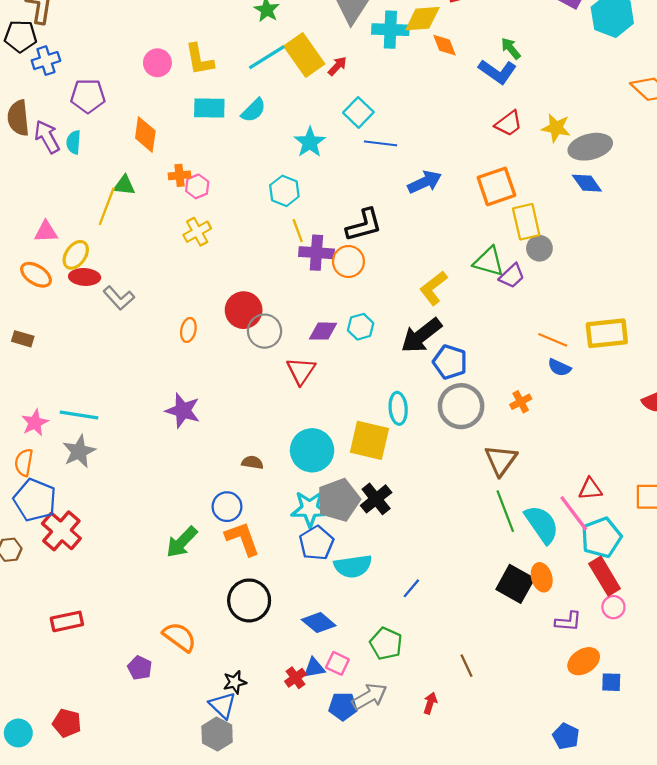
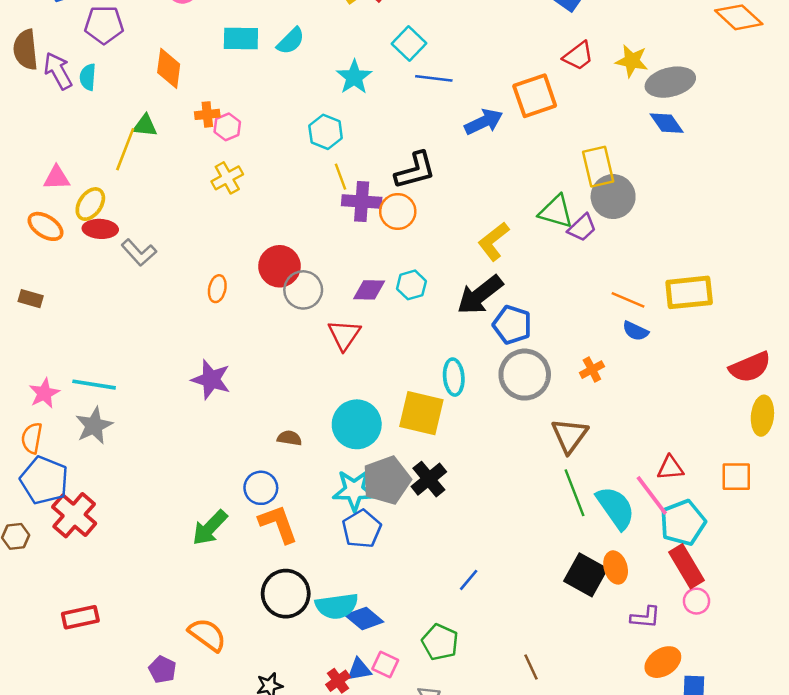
orange square: (496, 186) -> (535, 96), moved
gray circle: (539, 248) -> (613, 197), size x1.5
cyan semicircle: (353, 566) -> (337, 606), moved

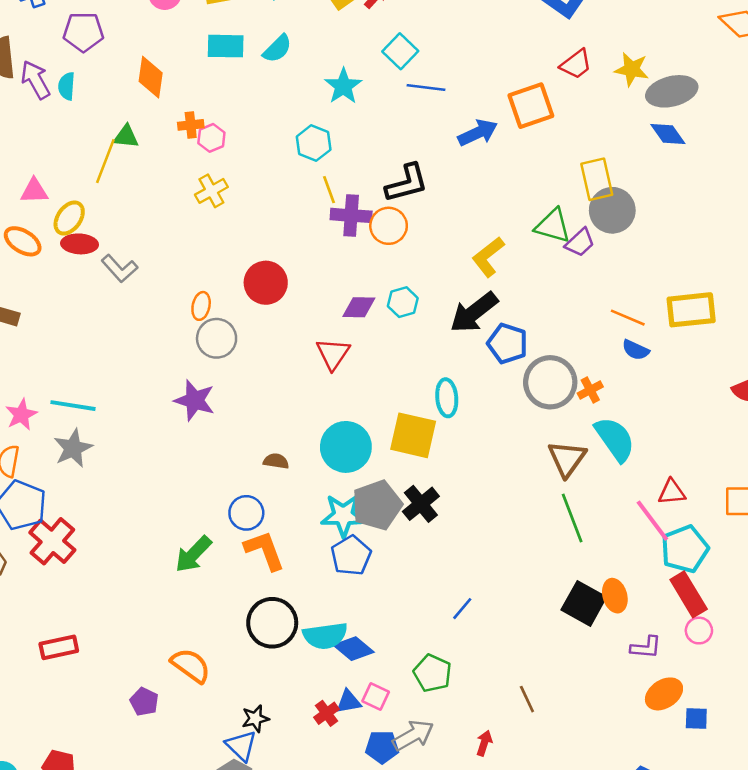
gray circle: (303, 290) -> (217, 338), moved
gray circle: (525, 375) -> (550, 382), moved
cyan semicircle: (616, 508) -> (615, 439), moved

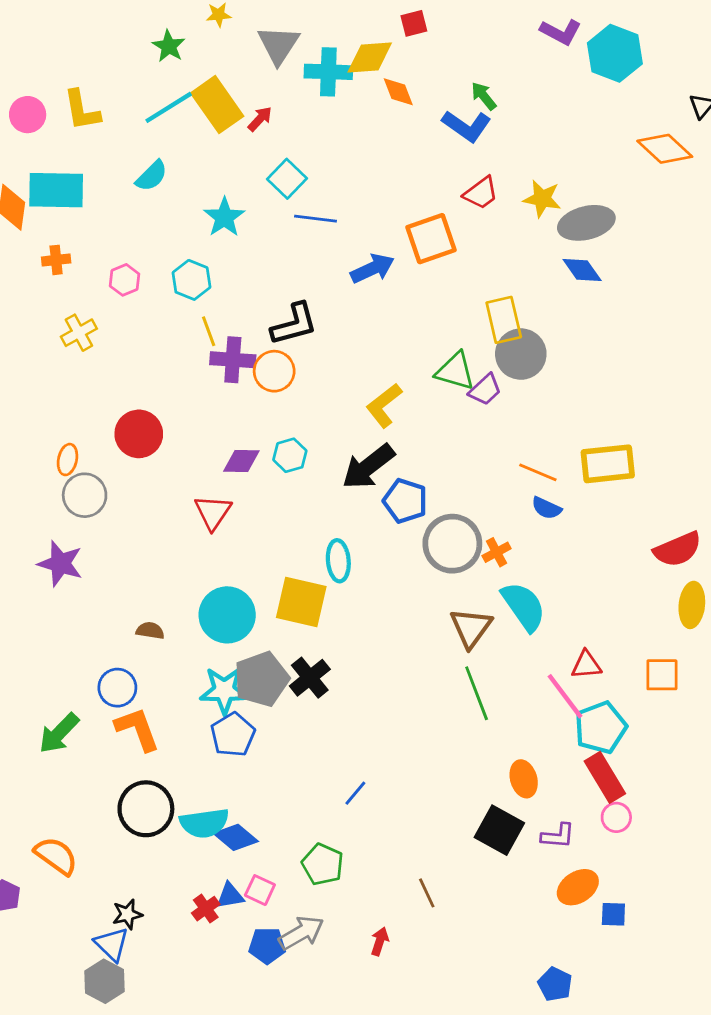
cyan rectangle: (226, 46) -> (56, 190), moved, size x1.4
pink hexagon: (211, 138) -> (124, 280), moved
black square: (584, 603) -> (499, 830), moved

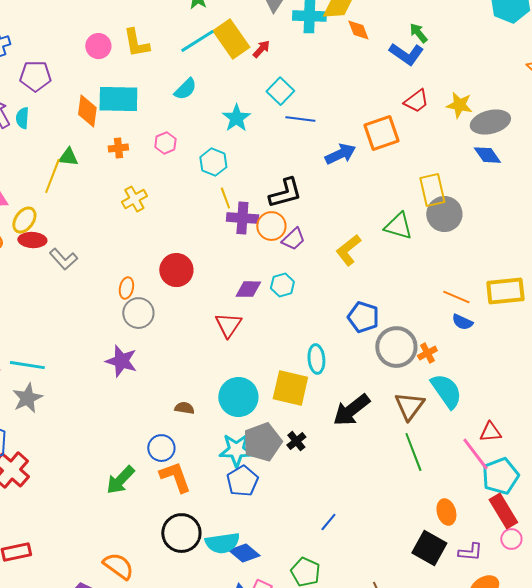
pink hexagon: (124, 280) -> (165, 143), moved
purple trapezoid: (485, 390) -> (293, 239), moved
black arrow: (368, 467) -> (351, 410), moved
black cross: (310, 678) -> (296, 441), size x0.7

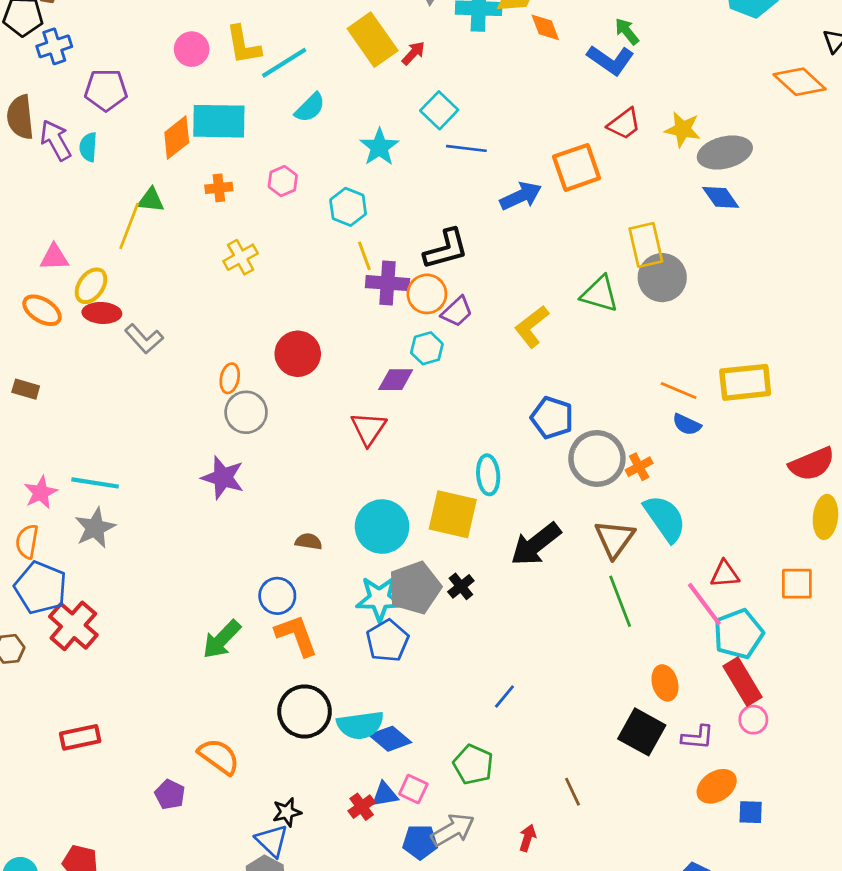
cyan line: (197, 41) -> (284, 63), moved
orange diamond: (87, 111) -> (177, 138), turned 44
cyan hexagon: (282, 285) -> (427, 348), moved

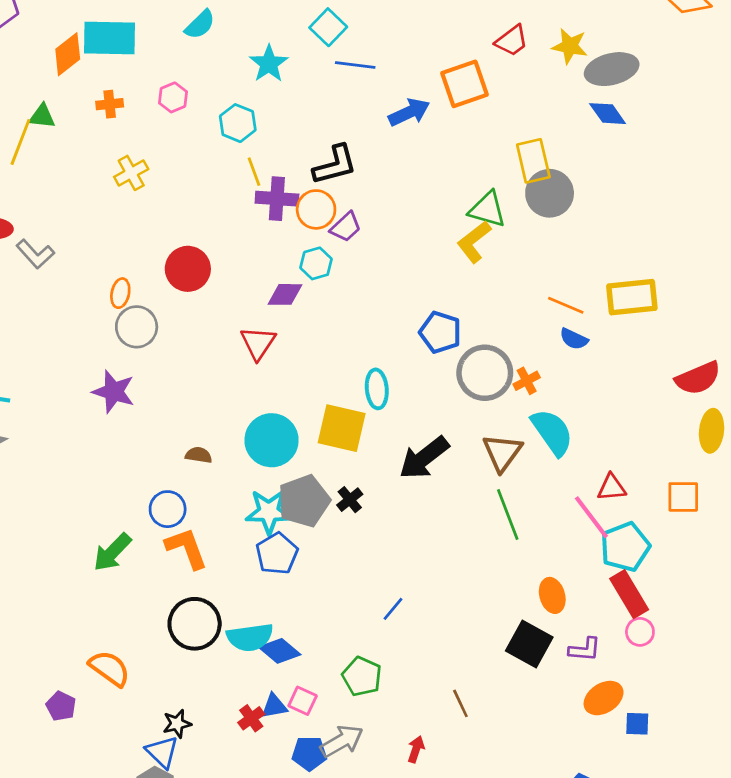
yellow L-shape: (532, 327) -> (474, 242), moved

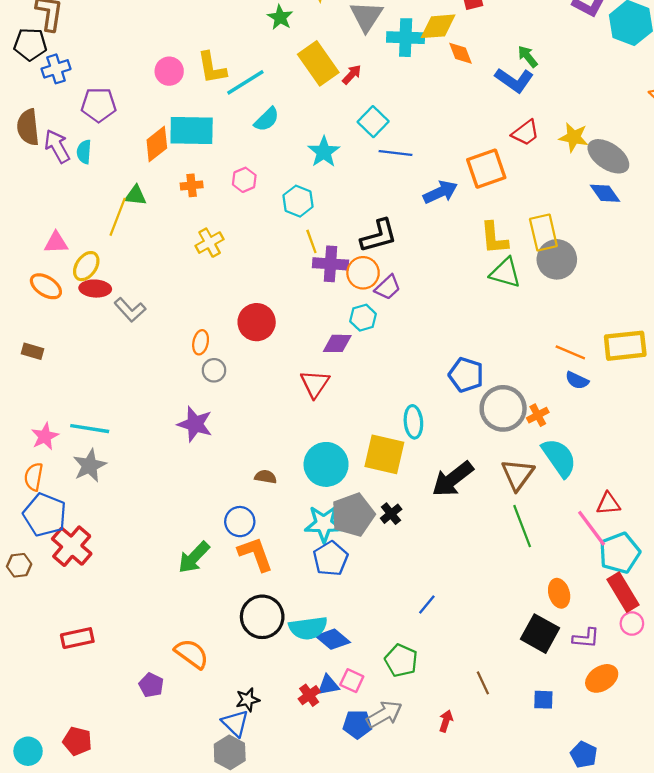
gray ellipse: (612, 69) -> (608, 156), turned 48
yellow L-shape: (474, 242) -> (494, 238), moved, turned -57
gray circle: (137, 327) -> (214, 370), size x0.7
blue square: (637, 724) -> (543, 700), moved

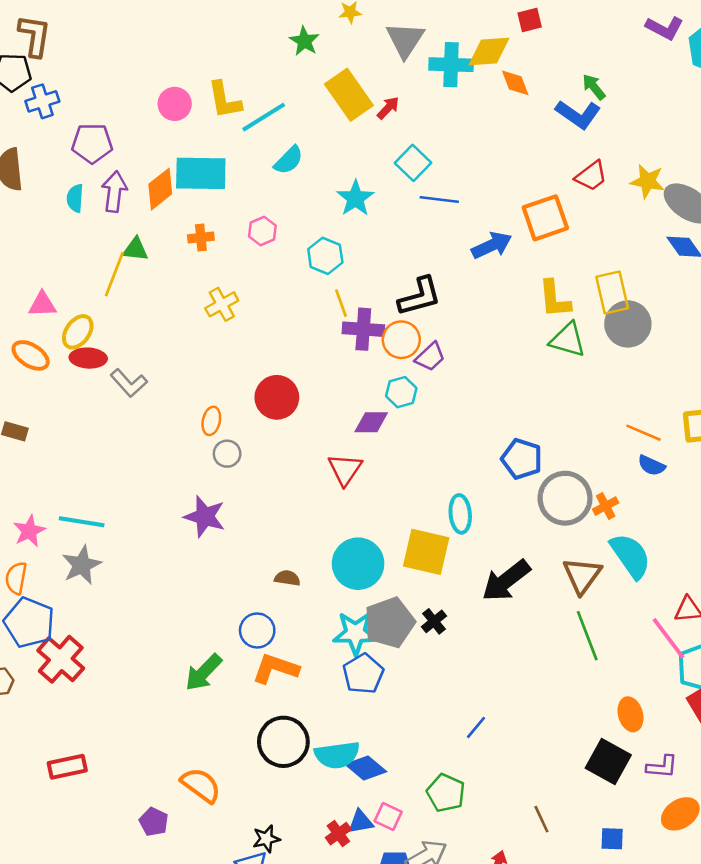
purple arrow: (57, 146) -> (114, 192), moved, turned 36
orange L-shape: (255, 554) -> (276, 668), turned -51

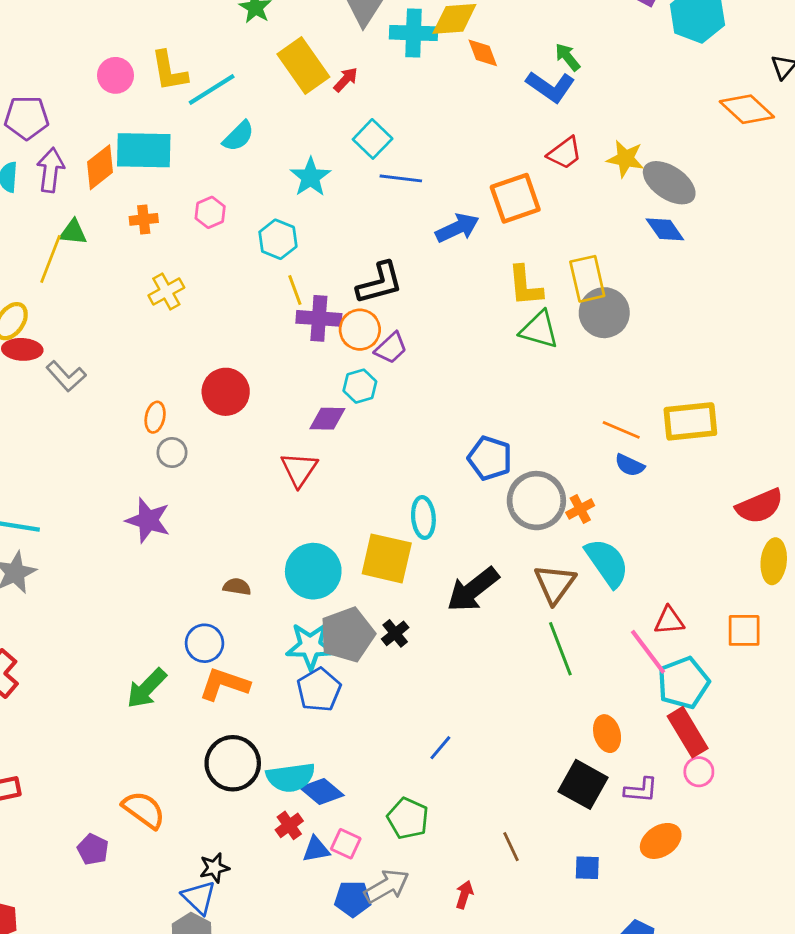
red cross: (338, 834) -> (289, 825), moved

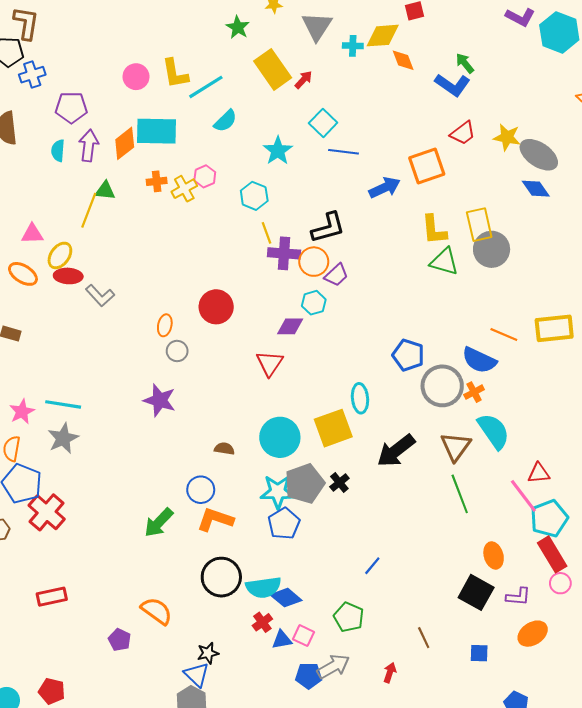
cyan cross: (414, 33) -> (353, 46), size x0.6
yellow cross: (166, 291) -> (184, 189), moved
blue semicircle: (630, 465) -> (479, 360), moved, size x1.6
yellow square: (387, 558) -> (333, 428), turned -33

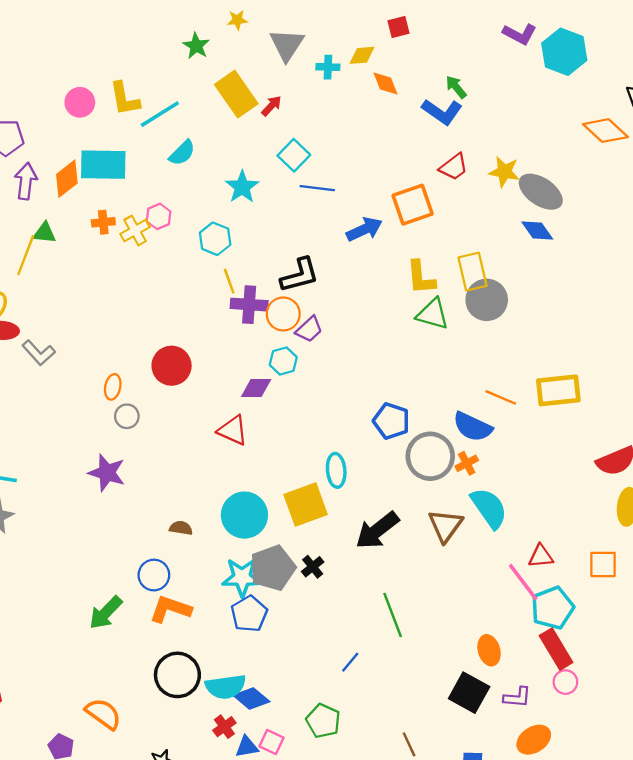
yellow diamond: (383, 36) -> (362, 55), size x0.7
red triangle: (270, 363) -> (233, 430), turned -40
green line: (460, 494) -> (393, 615), moved

